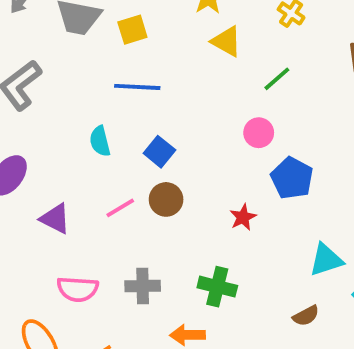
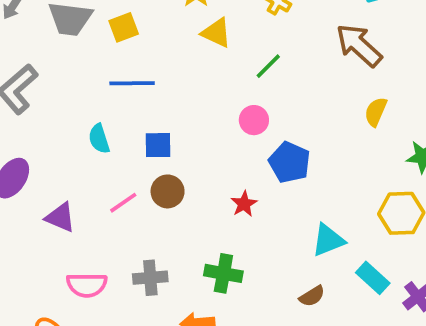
blue square: (159, 152) -> (158, 145), turned -36

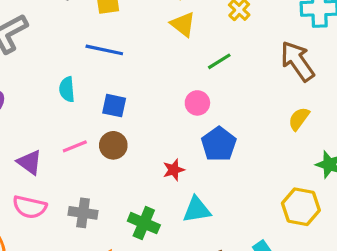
purple triangle: (60, 217) -> (30, 162), moved
cyan triangle: (328, 240) -> (197, 210), moved

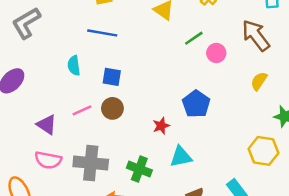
pink circle: (197, 103) -> (216, 53), moved
gray cross: (83, 213) -> (91, 163), size x1.5

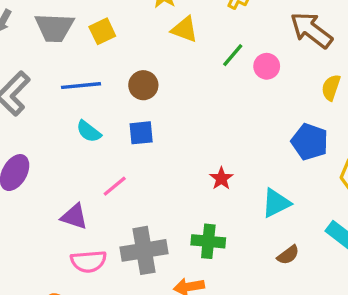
blue line: (102, 33) -> (81, 86), moved
cyan semicircle: (74, 66) -> (89, 131), turned -30
blue pentagon: (196, 104) -> (310, 142), moved
brown circle: (112, 108) -> (143, 85), moved
cyan triangle: (181, 157) -> (276, 203), moved

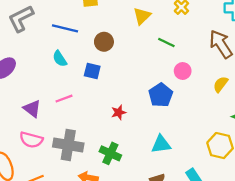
yellow triangle: (185, 29) -> (142, 16), turned 36
green line: (233, 55) -> (166, 42), turned 56
pink circle: (267, 66) -> (183, 71), moved
blue pentagon: (310, 142) -> (161, 95), moved
red star: (221, 178) -> (119, 112), moved

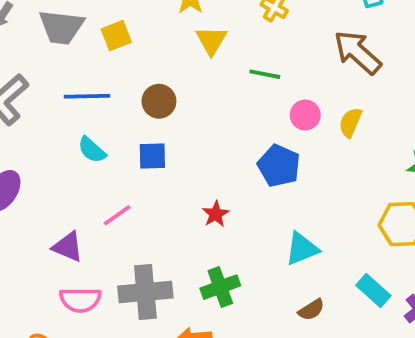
yellow semicircle: (221, 84) -> (350, 123), moved
green cross: (110, 153) -> (220, 287), turned -30

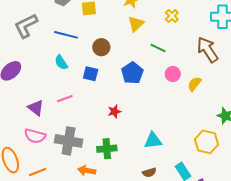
blue pentagon: (279, 166) -> (132, 73), moved

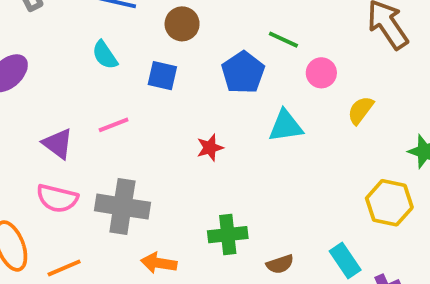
green line: (158, 48) -> (283, 40), moved
yellow semicircle: (194, 84) -> (361, 110), moved
cyan triangle: (153, 141) -> (286, 126), moved
green cross: (107, 149) -> (228, 235), moved

